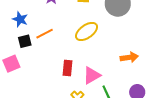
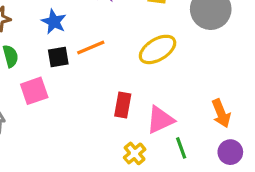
orange arrow: (129, 57) -> (221, 113), moved, turned 72

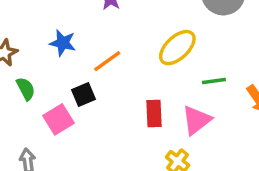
black square: (58, 57) -> (84, 94), moved
green line: (181, 148) -> (214, 81), moved, turned -65

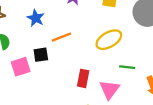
pink triangle: (196, 120) -> (109, 90), turned -30

